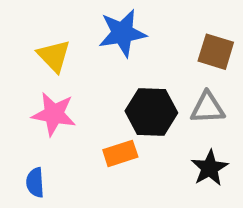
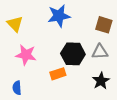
yellow triangle: (54, 56) -> (15, 24), moved

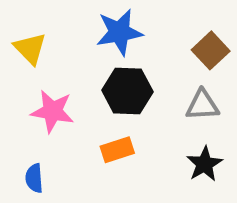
brown square: (104, 25) -> (211, 50), turned 30
black hexagon: (73, 54) -> (127, 91), moved

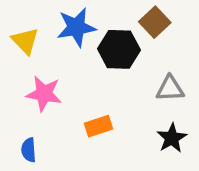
blue star: (119, 32) -> (76, 27), moved
brown square: (211, 50) -> (155, 22), moved
black hexagon: (127, 91) -> (119, 49), moved

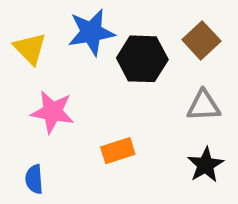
brown square: (155, 22) -> (201, 40), moved

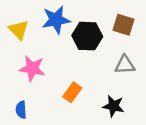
brown square: (201, 40) -> (124, 25), turned -30
orange rectangle: (118, 151) -> (72, 92), turned -36
black star: (206, 165) -> (114, 106), moved, turned -30

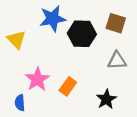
yellow triangle: (19, 30) -> (16, 40), moved
pink star: (32, 69) -> (37, 79), moved, turned 30
black star: (114, 106) -> (106, 99), turned 30

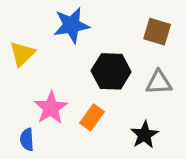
black hexagon: (82, 34) -> (111, 71), moved
yellow triangle: (16, 40) -> (22, 54), turned 30

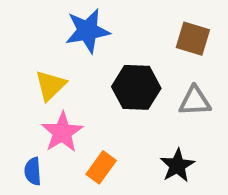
yellow triangle: (22, 54) -> (50, 85), moved
orange rectangle: (92, 117) -> (101, 167), moved

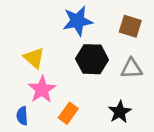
blue star: (87, 31) -> (78, 21), moved
yellow triangle: (50, 85) -> (34, 58), turned -35

